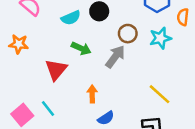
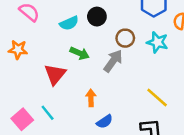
cyan star: (160, 38) -> (157, 42), turned 30

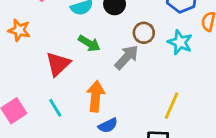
yellow line: (157, 97) -> (172, 106), turned 65
orange arrow: (91, 98) -> (96, 96), size x1.5
cyan line: (48, 113) -> (55, 108), moved

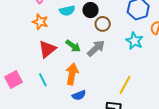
orange star: (19, 30) -> (40, 22), moved
brown circle: (144, 33) -> (103, 24), moved
green arrow: (89, 43) -> (73, 46), moved

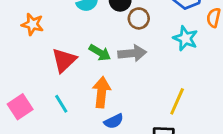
orange star: (40, 22) -> (33, 24), moved
gray arrow: (96, 48) -> (132, 53), turned 42

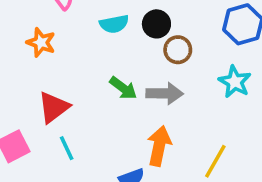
red triangle: (64, 60) -> (54, 107), moved
orange arrow: (101, 92) -> (159, 146), moved

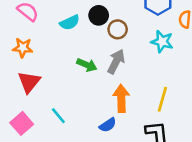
gray arrow: (165, 93) -> (116, 62), turned -50
red triangle: (54, 107) -> (29, 82), moved

